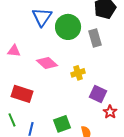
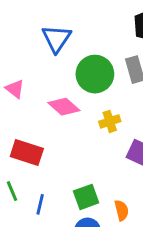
green circle: (68, 27) -> (95, 74), moved
pink triangle: (14, 51) -> (15, 89), turned 32

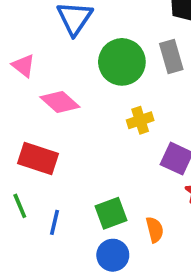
pink triangle: (15, 89) -> (23, 66), moved
pink diamond: (64, 107) -> (60, 102), moved

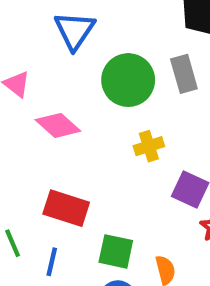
red rectangle: (38, 159) -> (66, 208), moved
green square: (111, 213) -> (116, 251), turned 32

